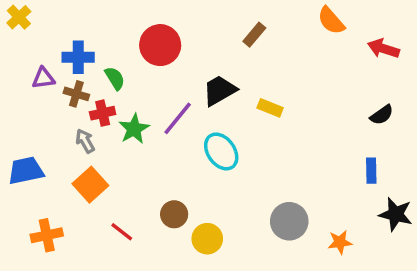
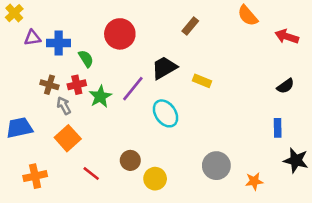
purple triangle: (43, 78) -> (32, 38), moved
brown cross: (76, 94) -> (49, 85), moved

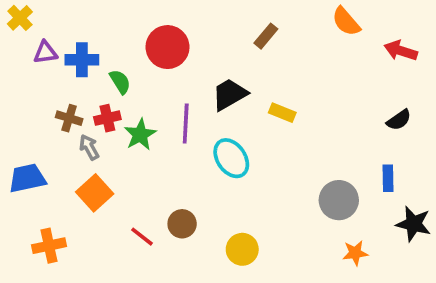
purple line: (133, 89) -> (186, 124), turned -36
gray circle: (216, 166) -> (339, 200), moved
red line: (91, 173) -> (142, 237), moved
yellow circle: (155, 179) -> (242, 249), moved

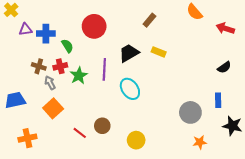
yellow rectangle: (282, 113) -> (159, 52), moved

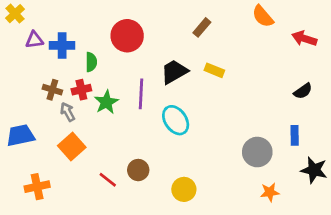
green semicircle: (67, 46) -> (91, 62), turned 32

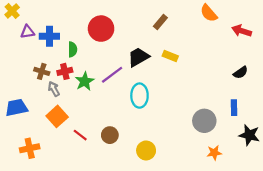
purple line: (141, 94) -> (112, 75), turned 50
cyan ellipse: (176, 120) -> (139, 96), turned 35
red line: (108, 180) -> (80, 135), moved

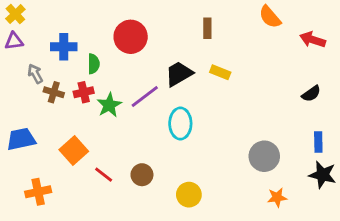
brown rectangle: (160, 22) -> (207, 28), turned -40
purple triangle: (27, 32) -> (14, 41), moved
gray arrow: (54, 89) -> (35, 74), moved
blue rectangle: (234, 108) -> (318, 142), moved

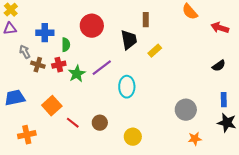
yellow rectangle: (220, 72) -> (155, 51), turned -64
black trapezoid: (179, 74) -> (129, 40), moved, turned 110

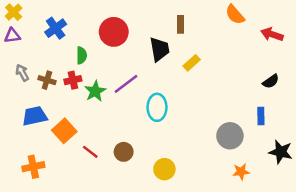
blue cross: (45, 33) -> (56, 28), moved, turned -36
gray arrow: (25, 52) -> (22, 73), moved
blue trapezoid: (15, 98) -> (35, 116), moved
blue rectangle: (224, 100) -> (261, 116), moved

